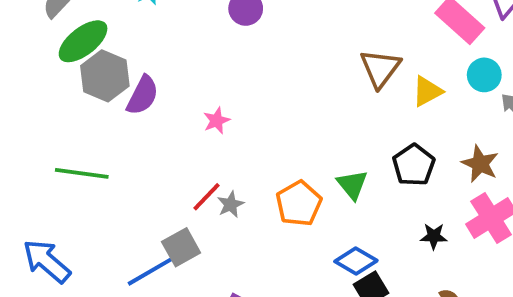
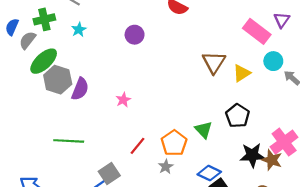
brown star: (480, 164) -> (272, 160), moved
green line: (82, 173) -> (69, 141), moved
red line: (206, 197) -> (138, 146), moved
gray star: (231, 204) -> (166, 167), moved
black star: (434, 236) -> (252, 155), size x1.6

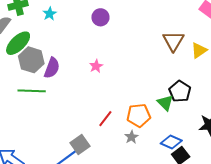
pink star: (123, 100) -> (96, 66), moved
black pentagon: (238, 116) -> (180, 91), moved
green line: (69, 141) -> (32, 91), moved
orange pentagon: (174, 143) -> (139, 115), turned 30

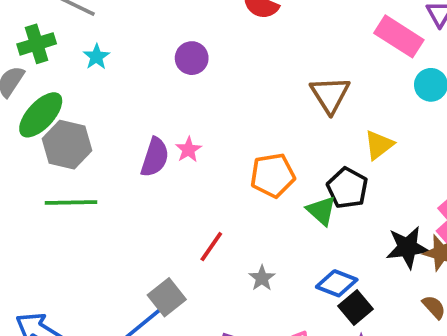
yellow triangle: (199, 50) -> (379, 145), moved
purple semicircle: (52, 68) -> (155, 157), moved
orange pentagon: (139, 115) -> (273, 175), moved

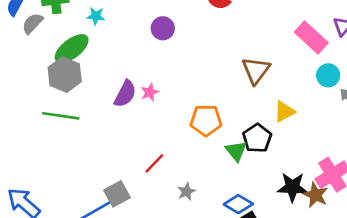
cyan star: (96, 57) -> (96, 16), turned 30
green ellipse: (41, 115) -> (72, 49), moved

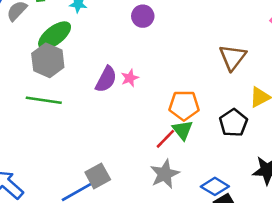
green triangle: (236, 151) -> (183, 130), moved
red line: (154, 163) -> (165, 139), moved
gray star: (186, 192) -> (165, 174), size x1.6

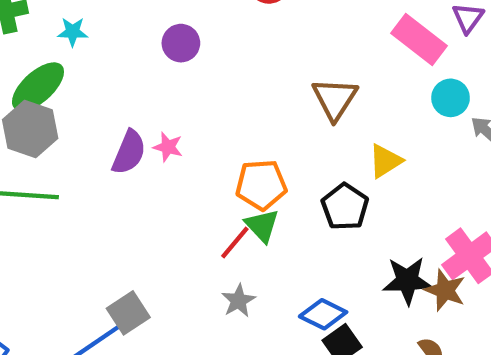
pink star: (130, 78) -> (168, 147), turned -30
gray star: (165, 174) -> (239, 301), size x0.7

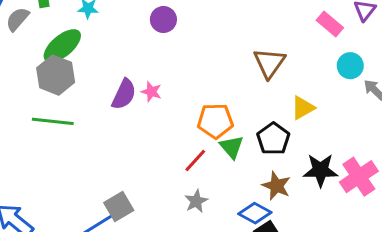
pink rectangle: (419, 40) -> (330, 24), size x0.7
green triangle: (262, 226) -> (232, 147), moved
black star: (407, 281) -> (320, 170), moved
brown star: (445, 290) -> (276, 186), moved

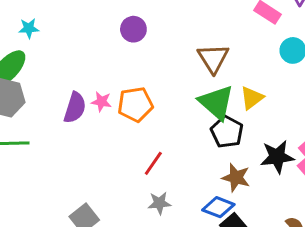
purple circle: (163, 19) -> (133, 29), moved
orange pentagon: (215, 121) -> (135, 104), moved
green triangle: (232, 147) -> (216, 102), moved, size x1.5
gray star: (196, 201) -> (159, 203), turned 30

